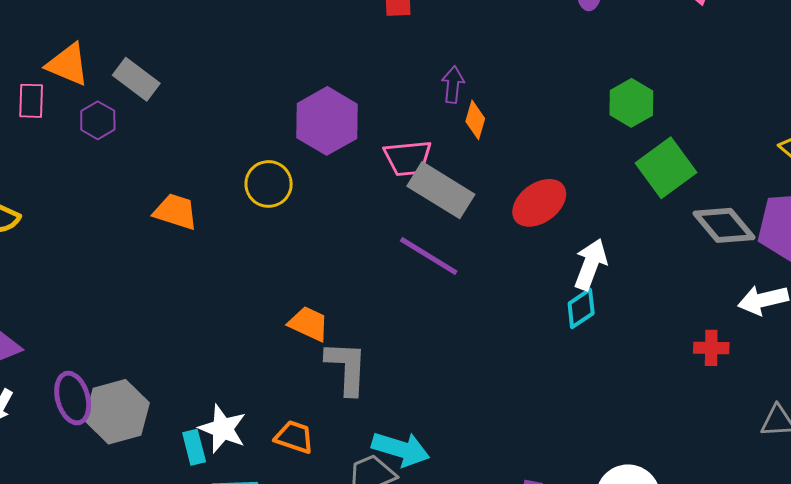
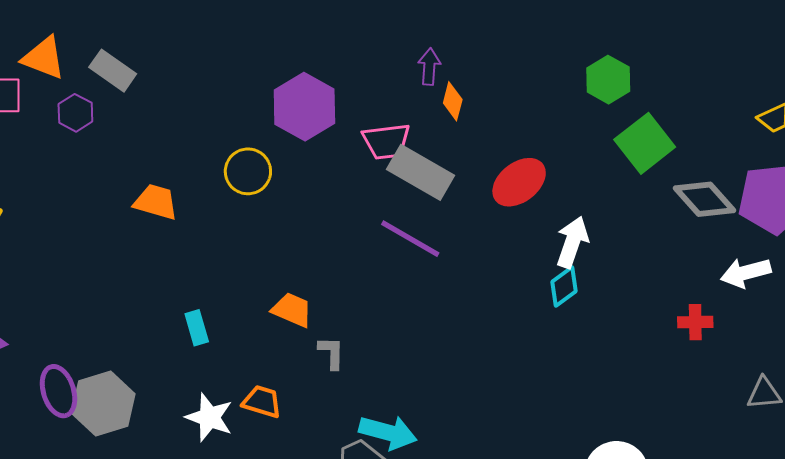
gray L-shape: (347, 368) -> (332, 353), size x0.6
orange trapezoid: (294, 437) -> (262, 402), moved
cyan rectangle: (194, 447) -> (197, 328), moved

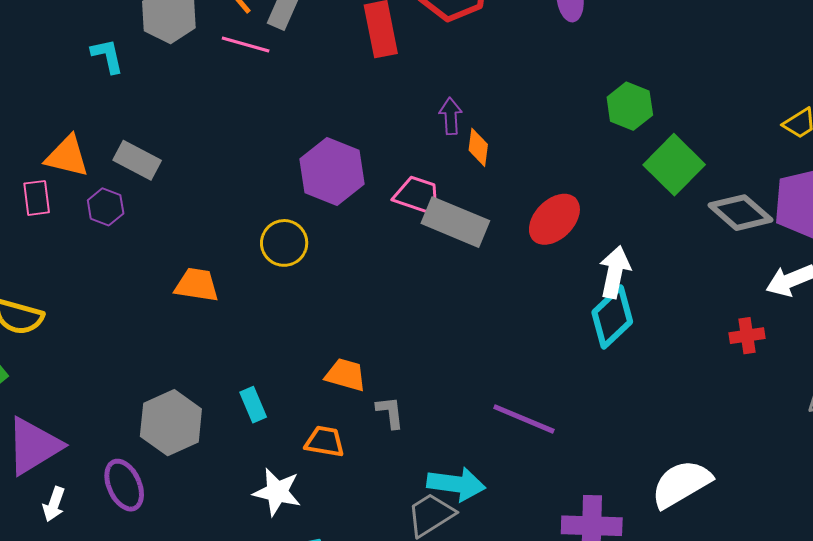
pink trapezoid: (386, 141) -> (418, 196), turned -147
purple line: (410, 239) -> (524, 419), moved
cyan diamond: (564, 286) -> (612, 317), size x1.5
orange trapezoid: (262, 402) -> (325, 441), moved
gray hexagon: (103, 403) -> (171, 423), moved

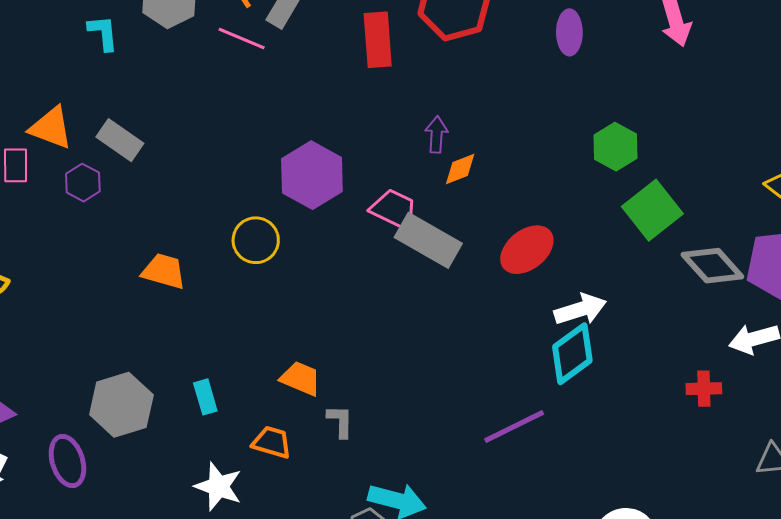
orange diamond: (478, 147) -> (460, 169), turned 54
white arrow: (615, 272) -> (580, 309), turned 54
purple line: (524, 419) -> (514, 427), moved, turned -56

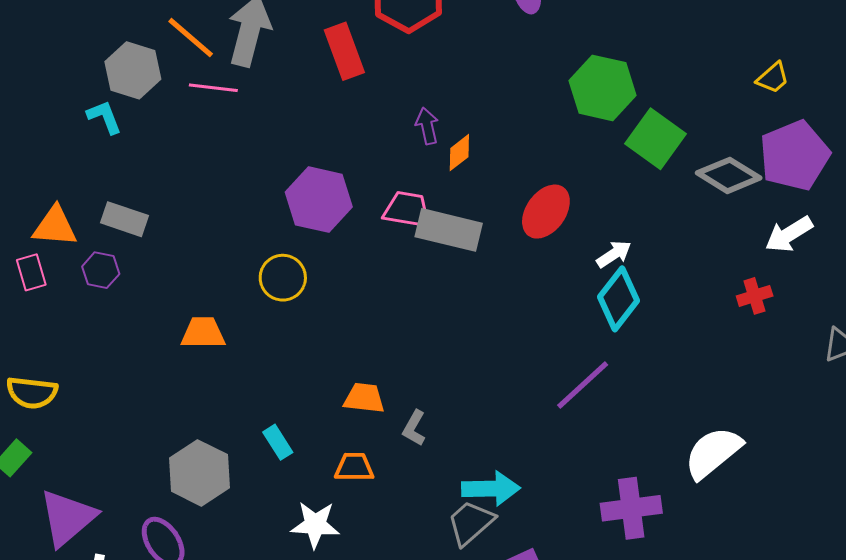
cyan L-shape: (103, 33) -> (104, 117), moved
green hexagon: (616, 147) -> (602, 88), size x1.4
white arrow: (580, 309) -> (614, 254), size x0.7
gray L-shape: (340, 421) -> (414, 428), turned -135

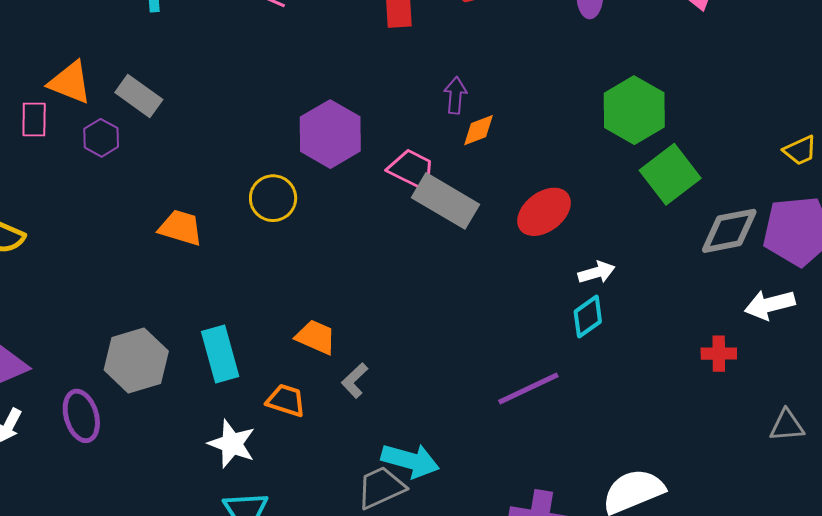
gray diamond: (729, 175) -> (729, 231), turned -60
cyan diamond: (618, 299) -> (588, 317), size x0.7
cyan rectangle: (278, 442) -> (220, 354), size x1.6

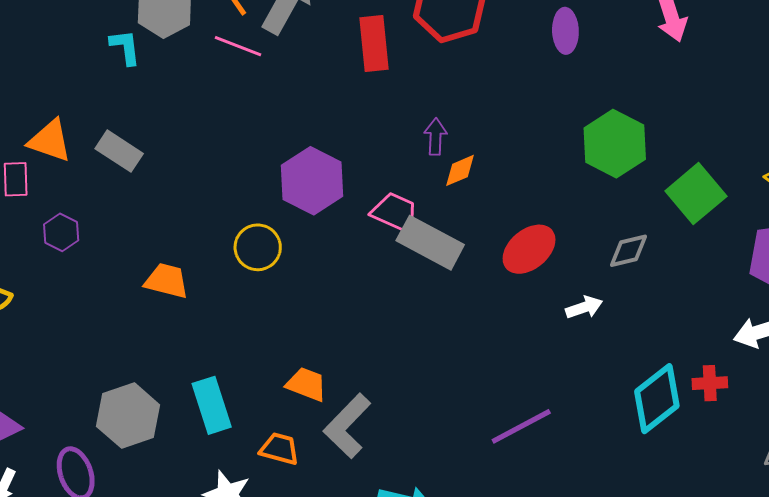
purple hexagon: (101, 138) -> (61, 232), moved
green square: (670, 174) -> (696, 194), moved
gray diamond: (729, 231) -> (628, 251), moved, size x0.7
cyan diamond: (588, 317) -> (657, 399), moved, size x1.6
gray L-shape: (355, 380) -> (347, 426), size x1.8

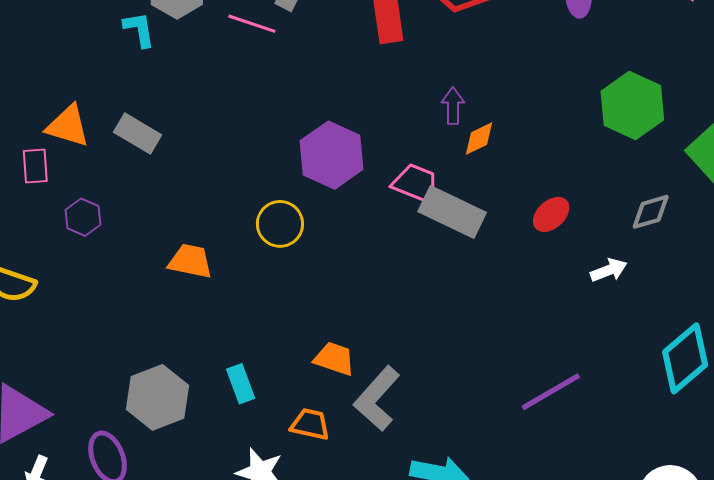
red ellipse: (529, 249) -> (551, 214), size x0.7
cyan rectangle: (212, 405) -> (241, 384), size x0.7

